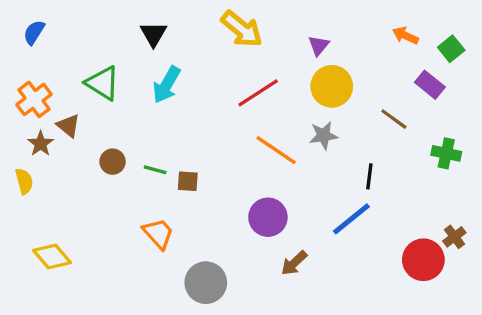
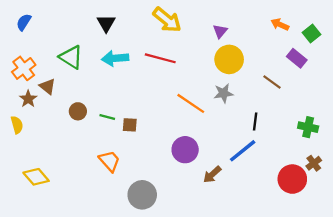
cyan arrow: (167, 85) -> (115, 58), turned 55
red line: (258, 93) -> (160, 58), moved, turned 48
green cross: (446, 153) -> (308, 127), moved
brown arrow: (294, 263) -> (212, 175), moved

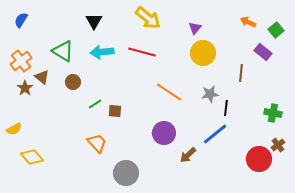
brown line: (272, 82) -> (241, 73), turned 60
gray star: (223, 93) -> (210, 94), moved
brown circle: (78, 111) -> (73, 82), moved
green line: (107, 117) -> (95, 104), turned -48
yellow semicircle: (17, 125) -> (14, 129), moved, turned 77

